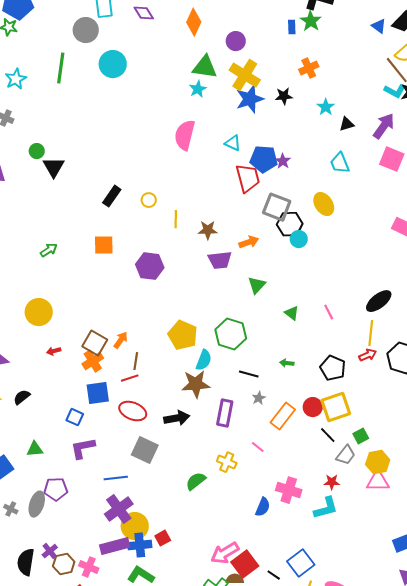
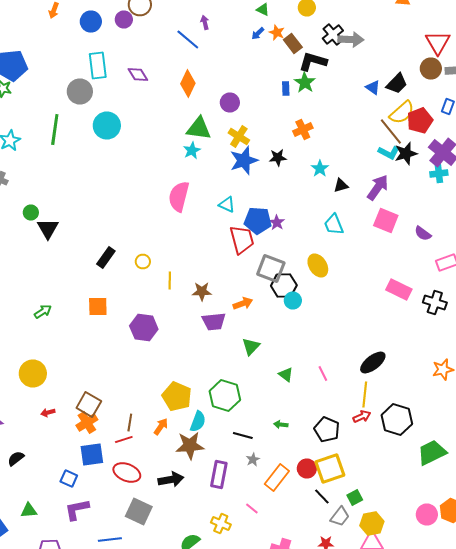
yellow cross: (245, 75) -> (239, 136), size x0.7
orange arrow: (121, 340) -> (161, 426), moved

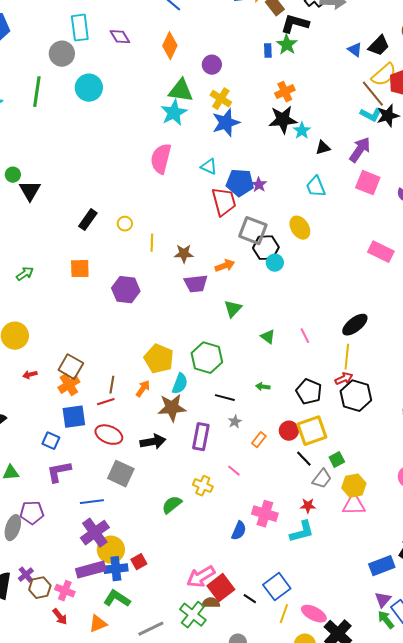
cyan star: (192, 150) -> (174, 113), size x1.5
black star: (278, 158) -> (283, 120), moved, size x1.6
black hexagon: (397, 420) -> (356, 396), moved
orange rectangle: (277, 478) -> (259, 440), size x0.6

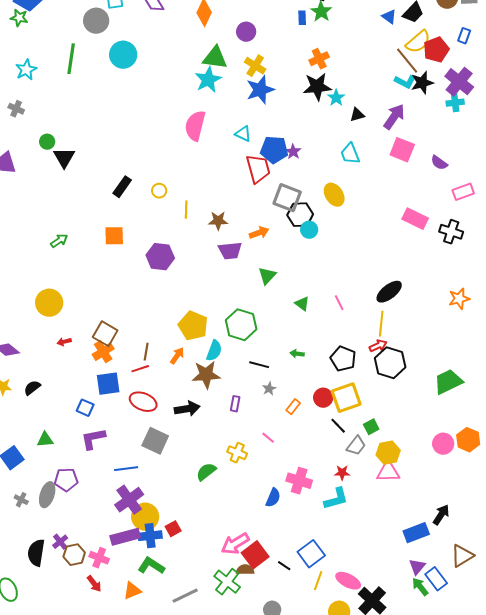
purple rectangle: (201, 437) -> (235, 404), size x0.6

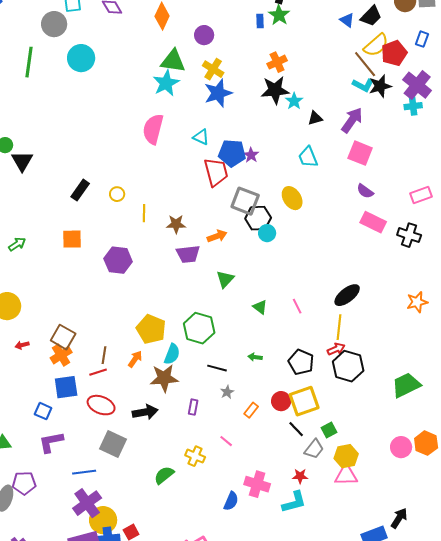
purple semicircle: (439, 163) -> (365, 191), moved

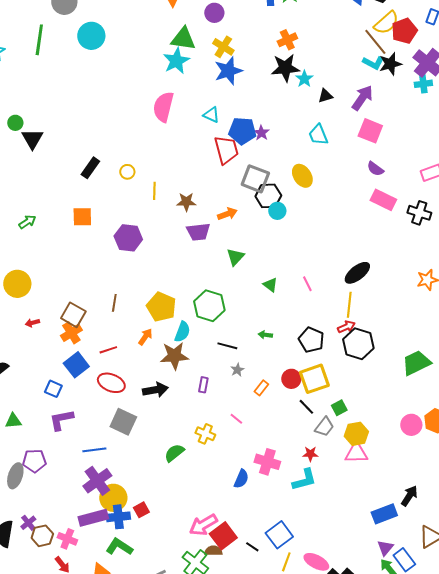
brown line: (104, 355) -> (114, 303), moved
blue square: (66, 387) -> (76, 365), turned -30

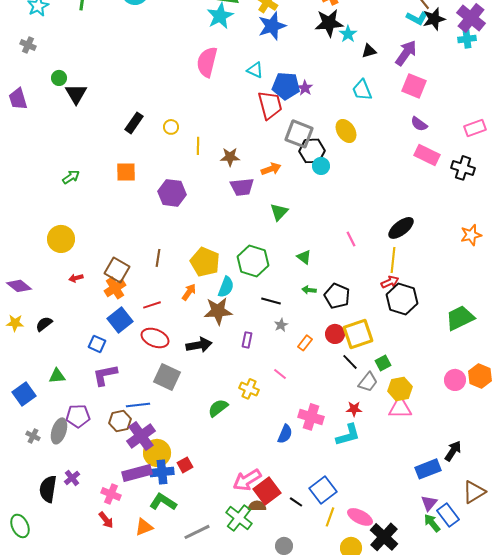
green triangle: (270, 285) -> (304, 257), moved
black pentagon: (311, 340) -> (337, 296), moved
brown hexagon: (42, 536) -> (120, 421), moved

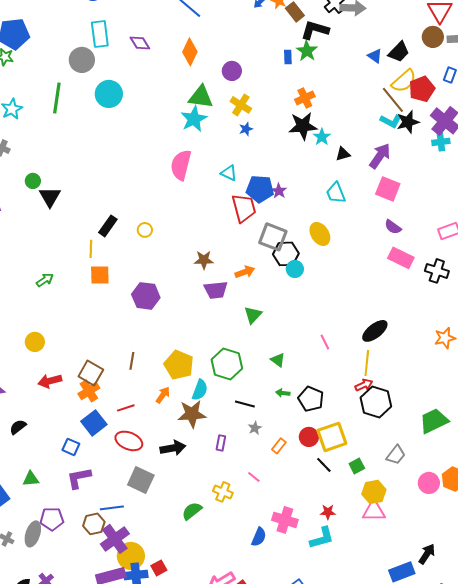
blue star: (272, 26) -> (246, 129), size x0.5
yellow line: (198, 146) -> (91, 249), moved
yellow circle: (61, 239) -> (35, 342), size x0.7
red arrow: (76, 278) -> (50, 381), size x1.6
gray trapezoid: (368, 382) -> (396, 455), moved

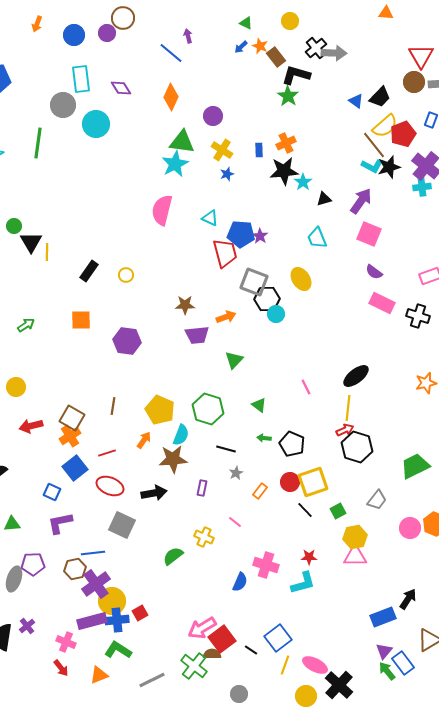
blue rectangle: (288, 57) -> (259, 150), moved
cyan circle: (109, 94) -> (96, 124), moved
yellow line: (91, 249) -> (47, 252), moved

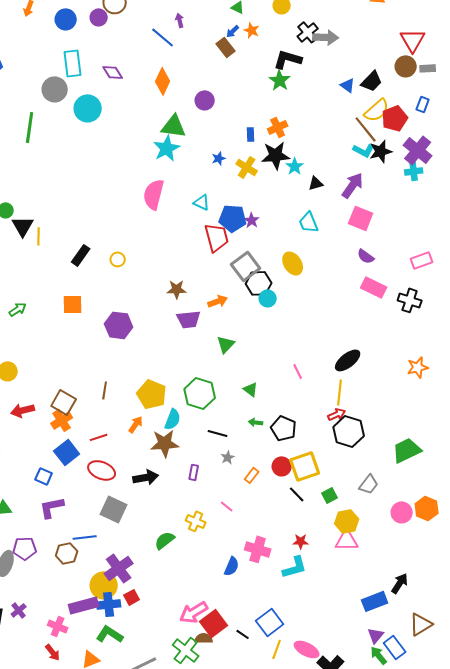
brown rectangle: (276, 57) -> (226, 47), moved
yellow cross: (222, 150) -> (247, 167), moved
gray square: (254, 282) -> (246, 266), turned 32
purple cross: (96, 584) -> (119, 568), moved

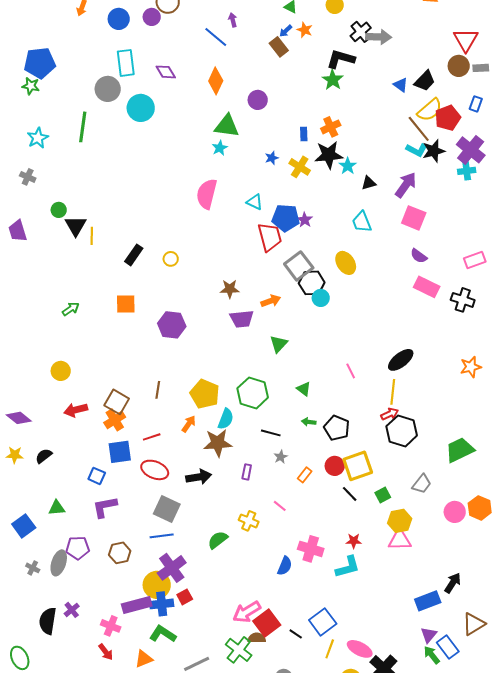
cyan star: (167, 148) -> (220, 148), size x0.6
blue square: (67, 452) -> (120, 452), turned 30
blue line: (85, 537) -> (162, 536), moved

